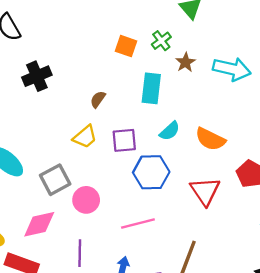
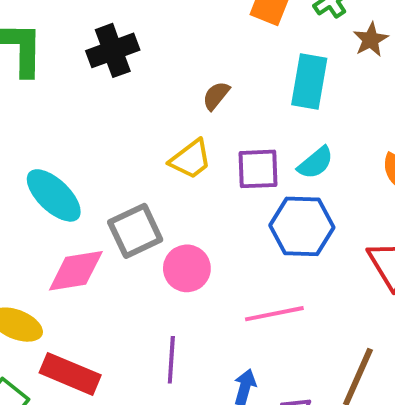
cyan semicircle: (170, 131) -> (315, 163), moved
pink diamond: (39, 224) -> (76, 271), moved

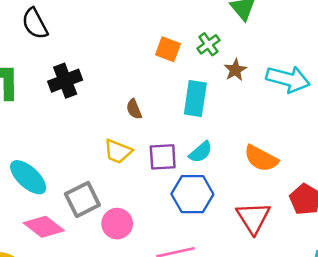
brown semicircle: (216, 96) -> (134, 109), turned -60
yellow trapezoid: (190, 159) -> (118, 151), turned 60
pink diamond: (76, 271) -> (44, 227), turned 48

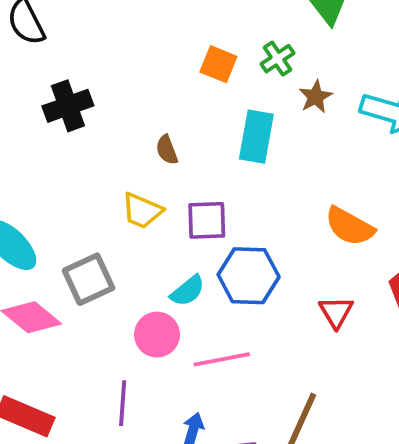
cyan semicircle: (201, 152) -> (188, 291), moved
red triangle: (253, 218) -> (336, 312), size x0.7
pink circle: (117, 224) -> (157, 335), moved

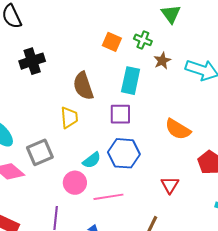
green cross: (278, 59) -> (143, 40), turned -36
brown semicircle: (167, 150) -> (83, 86), size x1.8
yellow trapezoid: (142, 211) -> (69, 117), turned -120
purple square: (207, 220) -> (120, 114), moved
red triangle: (336, 312) -> (170, 185), moved

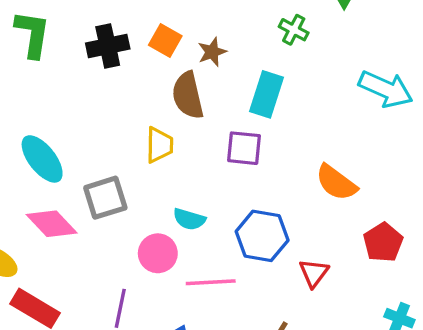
orange square: (112, 42) -> (165, 41), moved
brown star: (162, 61) -> (212, 52), moved
blue hexagon: (124, 153) -> (262, 236), moved
cyan semicircle: (92, 160) -> (189, 219), turned 48

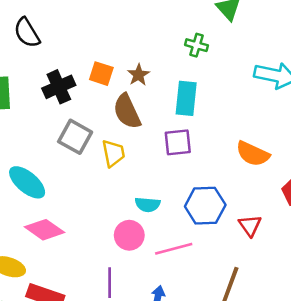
gray square: (105, 198) -> (75, 137), moved, turned -32

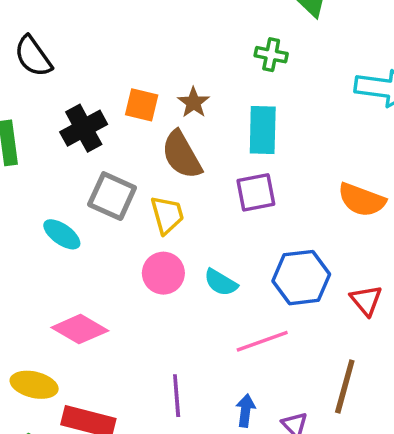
cyan ellipse: (27, 182) -> (62, 234), moved, size x0.7
cyan semicircle: (148, 205) -> (221, 283), turned 30
pink circle: (129, 235) -> (163, 273), moved

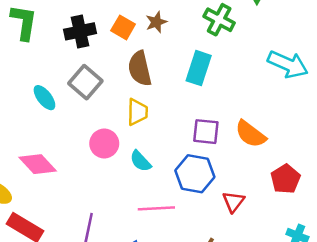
green cross: (271, 55) -> (219, 20), size x1.4
brown star: (194, 103) -> (156, 22), moved
purple square: (256, 192) -> (206, 132), moved
yellow trapezoid: (167, 215) -> (137, 112), moved

